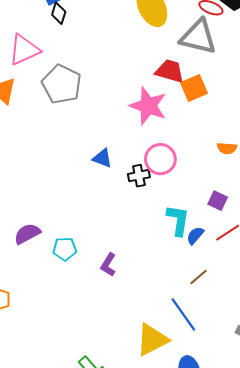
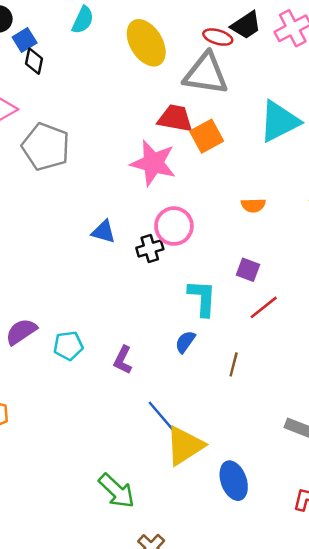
blue semicircle: (195, 235) -> (185, 342), moved
brown line: (199, 277) -> (234, 364), turned -30
blue line: (183, 314) -> (165, 420), moved

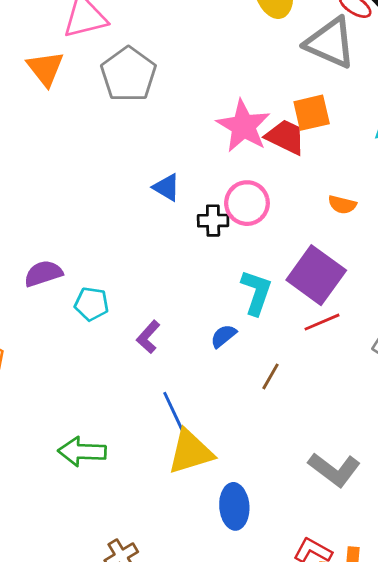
red trapezoid: (175, 118) -> (285, 137), moved
purple square: (248, 270) -> (316, 275), size x2.0
green arrow: (117, 491) -> (82, 452), moved, turned 123

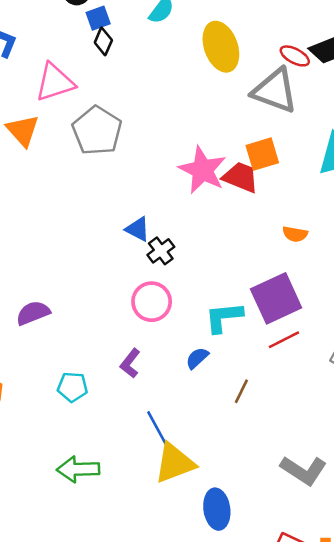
pink circle: (247, 203) -> (152, 302), moved
black cross: (213, 221) -> (161, 251), moved, turned -32
purple square: (316, 275) -> (276, 298), turned 33
cyan L-shape: (256, 292) -> (224, 317), turned -111
cyan pentagon: (92, 304) -> (72, 387), moved

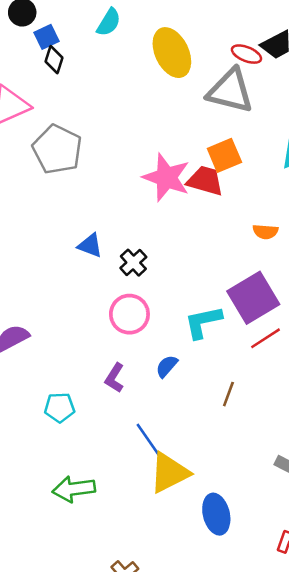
blue triangle: (138, 229) -> (90, 245), moved
blue semicircle: (197, 358) -> (167, 366), moved

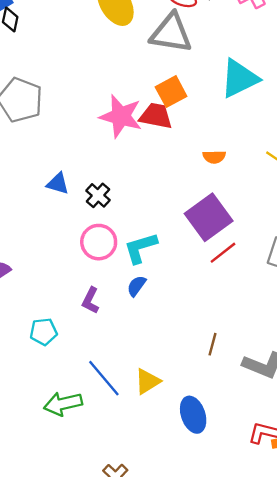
cyan L-shape: (203, 322) -> (140, 248), moved
brown line: (228, 394) -> (212, 344), moved
blue line: (151, 444) -> (104, 378), moved
yellow triangle: (169, 473) -> (148, 381), size x0.7

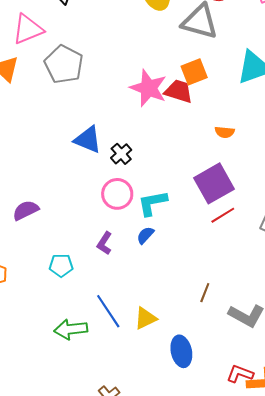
blue triangle: (58, 184) -> (88, 140), size x1.4

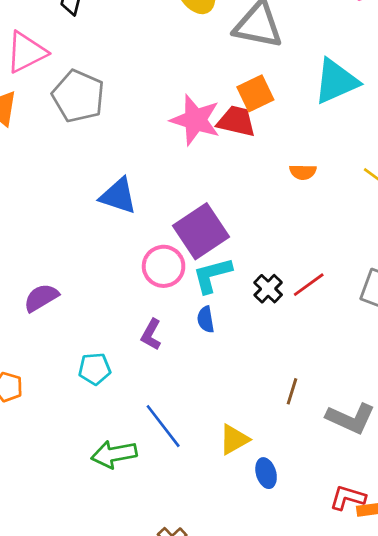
black cross: (121, 154) -> (268, 289), moved
purple square: (214, 183) -> (201, 231), moved
blue semicircle: (145, 235) -> (206, 319), turned -48
yellow triangle: (145, 318) -> (234, 439), moved
blue ellipse: (181, 351) -> (266, 473), size x0.7

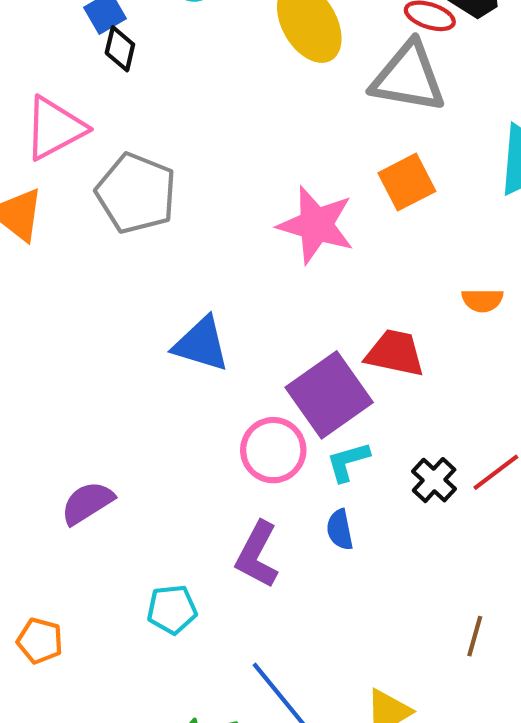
red trapezoid: (236, 121) -> (395, 353), moved
cyan L-shape: (212, 275) -> (348, 462), size x0.7
purple L-shape: (151, 334) -> (257, 555), size x1.4

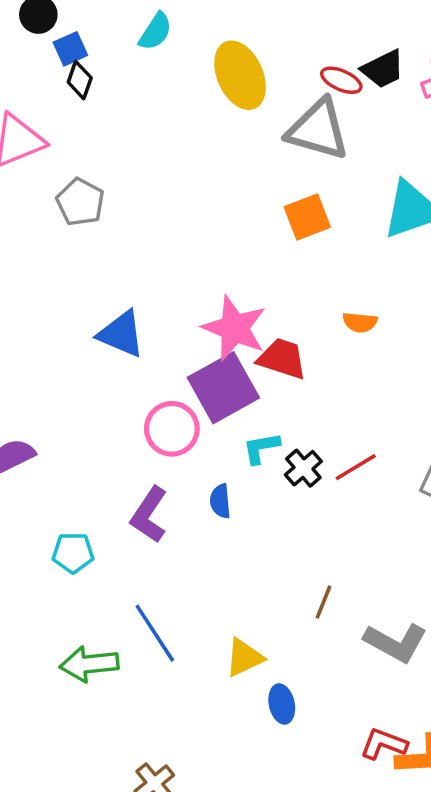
gray pentagon: (136, 193) -> (80, 202), size x0.7
pink star: (316, 225) -> (234, 328), moved
cyan L-shape: (348, 462) -> (261, 448), moved

